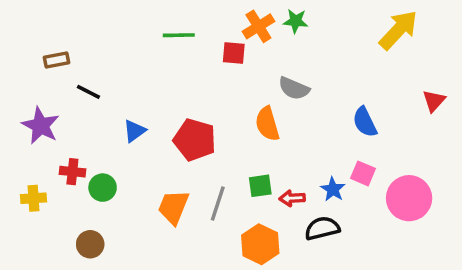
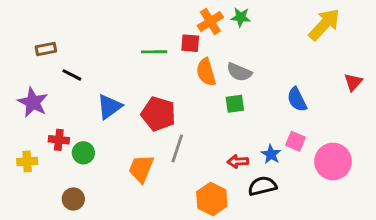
green line: (179, 35) -> (154, 52), moved
orange semicircle: (267, 124) -> (206, 72), moved
blue triangle: (134, 131) -> (109, 107), size x1.4
green square: (260, 186) -> (235, 104), moved
gray line: (218, 204) -> (177, 148), moved

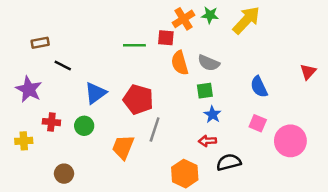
yellow arrow: (324, 24) -> (246, 20), moved
green circle: (83, 153) -> (84, 126), moved
blue star: (271, 154) -> (212, 114), moved

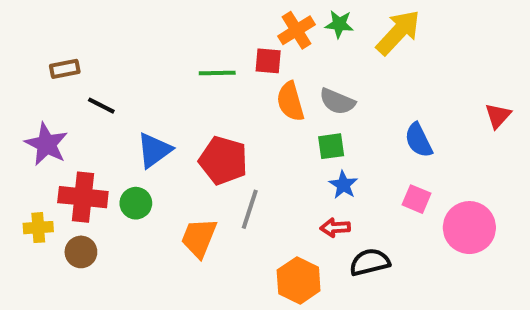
red cross: (51, 122) -> (83, 197), size x1.6
brown circle: (64, 174) -> (81, 252), moved

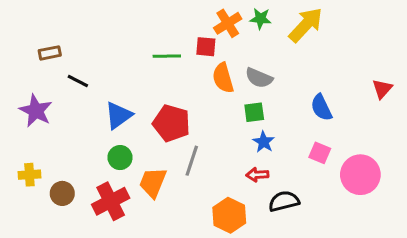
red cross: (83, 197) -> (111, 201), moved, turned -33
green circle: (136, 203) -> (120, 158), moved

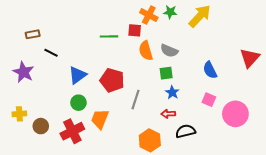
orange cross: (228, 23) -> (149, 15), turned -30
red triangle: (382, 89) -> (250, 58), size x1.5
gray line: (192, 161) -> (136, 100), moved

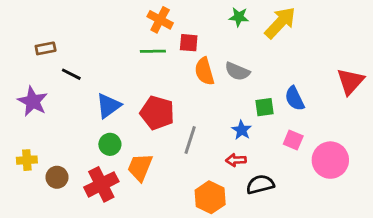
orange cross: (149, 15) -> (160, 20), moved
green square: (166, 73) -> (265, 107), moved

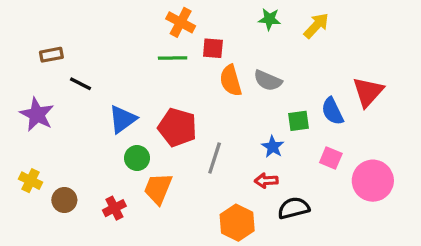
yellow arrow: (280, 23) -> (316, 26), size x0.7
red triangle: (350, 81) -> (368, 92), moved
green circle: (110, 144) -> (137, 158), moved
yellow cross: (27, 160) -> (30, 181), turned 30
red cross: (101, 184) -> (114, 208), size x0.6

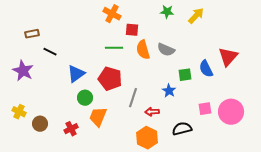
green line: (173, 58) -> (114, 48), moved
pink square: (331, 158) -> (205, 109), moved, turned -32
red arrow: (266, 181) -> (152, 112), moved

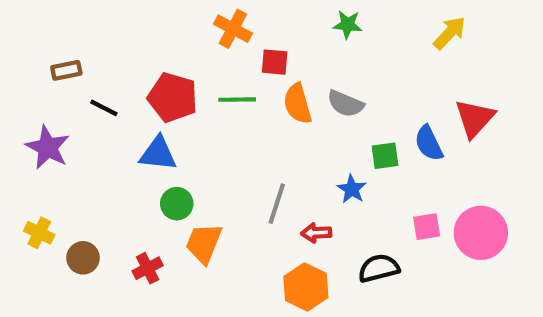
yellow arrow: (196, 16) -> (450, 33), moved
blue triangle: (76, 74) -> (158, 154), turned 42
red pentagon: (110, 79) -> (173, 97), moved

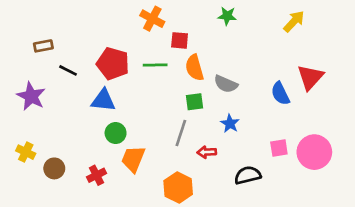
gray semicircle: (345, 104) -> (226, 84), moved
green square: (385, 156) -> (195, 102), moved
orange hexagon: (306, 287) -> (178, 187), moved

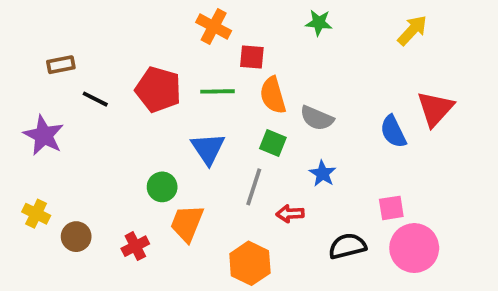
blue triangle: (103, 100) -> (208, 149), moved, turned 50
green square: (195, 102) -> (273, 143), turned 30
pink circle: (314, 152) -> (414, 248), moved

